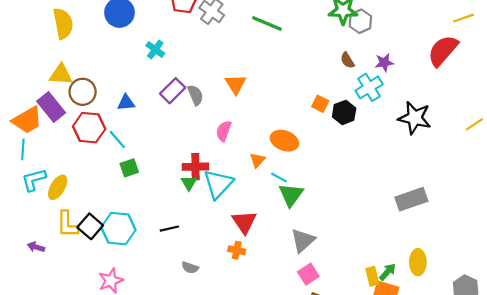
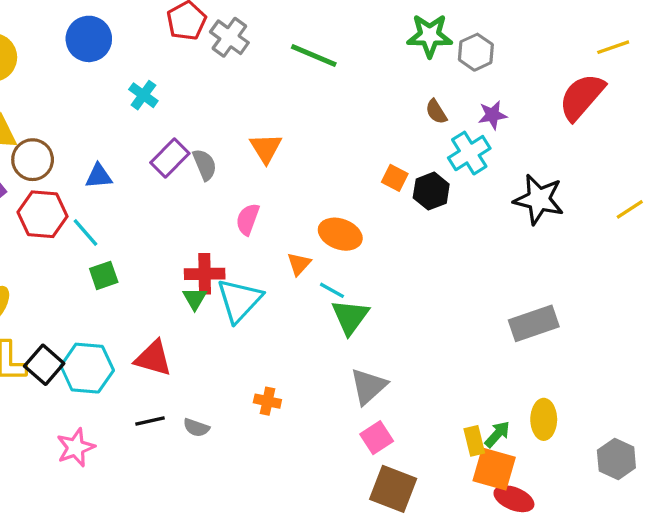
gray hexagon: (360, 21) -> (476, 52), moved
red triangle: (244, 222) -> (153, 358), moved, turned -40
black line: (169, 229) -> (150, 421), moved

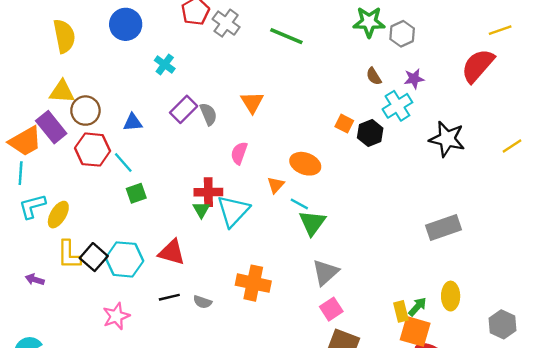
orange cross: (267, 401) -> (253, 283), size x1.8

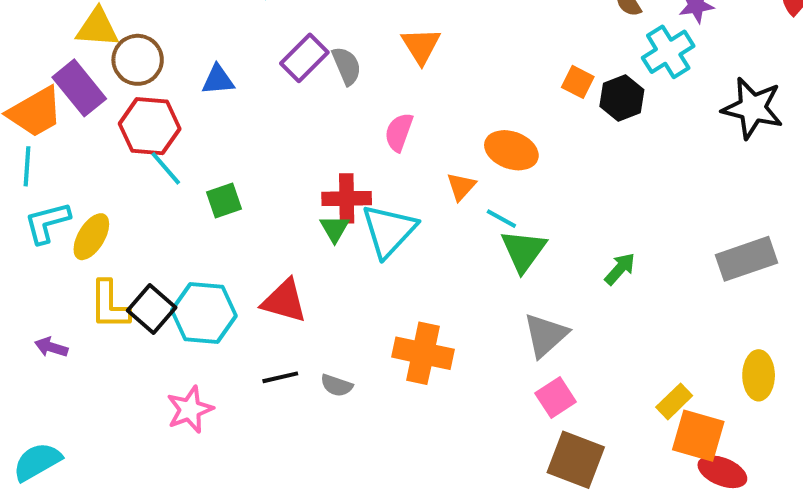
cyan line: (123, 163) -> (166, 168), moved
green arrow: (417, 307) -> (620, 269), moved
yellow rectangle: (401, 311) -> (674, 401), turned 60

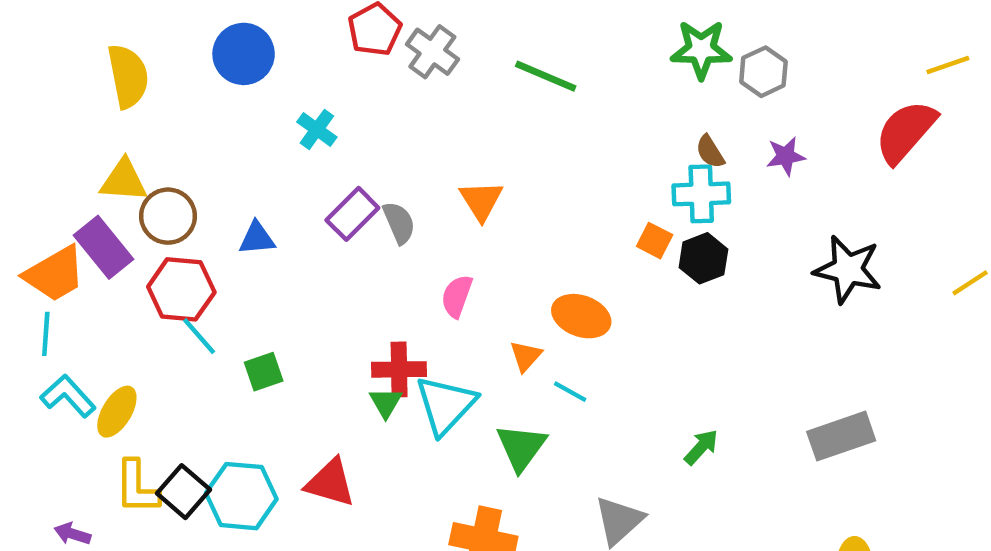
cyan cross: (668, 52) -> (701, 194), moved, turned 30
cyan L-shape: (47, 223) -> (68, 396), turned 63
green triangle: (523, 251) -> (521, 447), moved

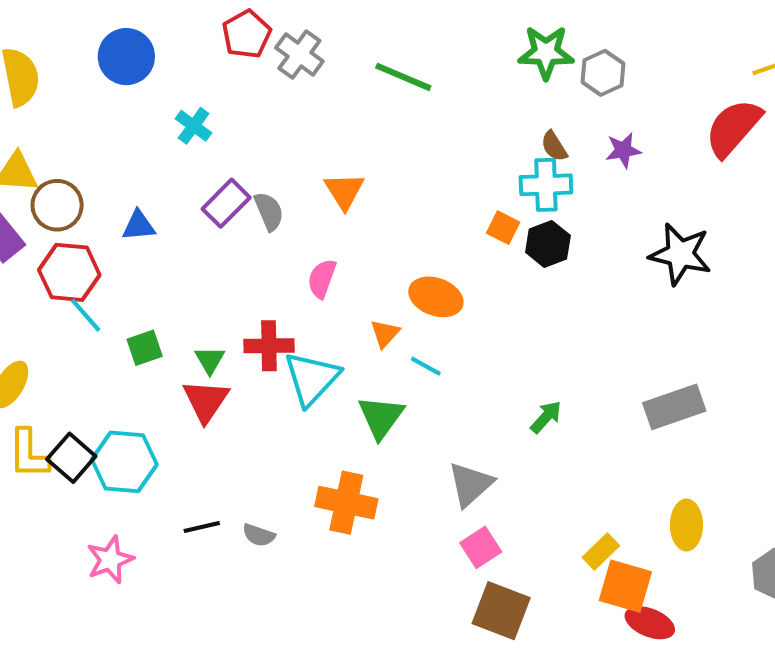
green triangle: (386, 403) -> (210, 360), moved
red triangle: (330, 483) -> (206, 401), moved, turned 48

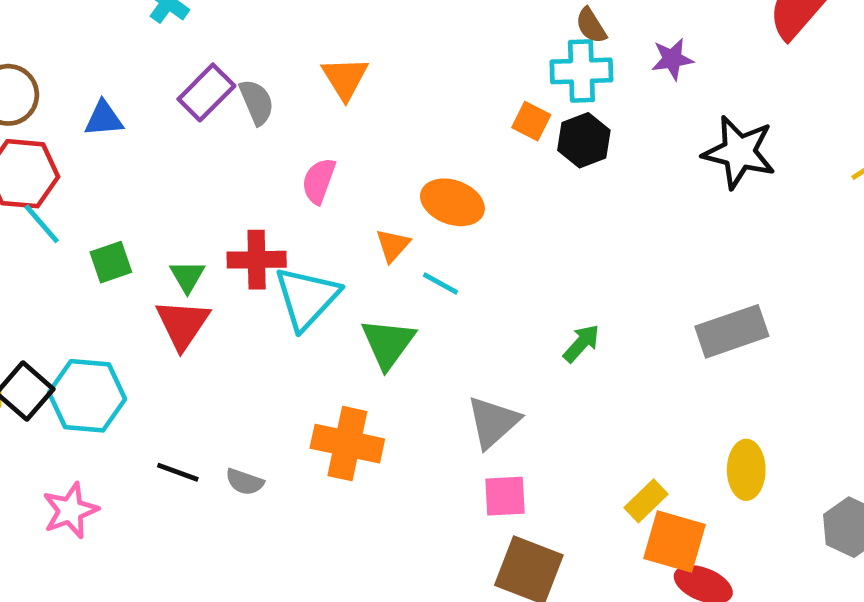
purple star: (623, 150) -> (672, 59), moved
black line: (202, 527) -> (178, 472), turned 33
pink square: (481, 547) -> (505, 496), turned 30

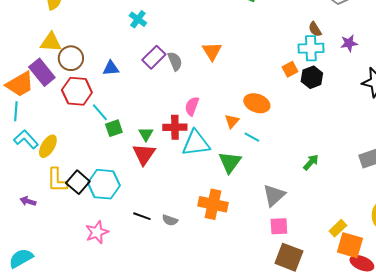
orange square: (531, 121) -> (290, 69), turned 35
pink semicircle: (319, 181) -> (192, 106), moved
cyan line: (42, 224) -> (100, 112), moved
cyan triangle: (307, 298) -> (196, 143), turned 40

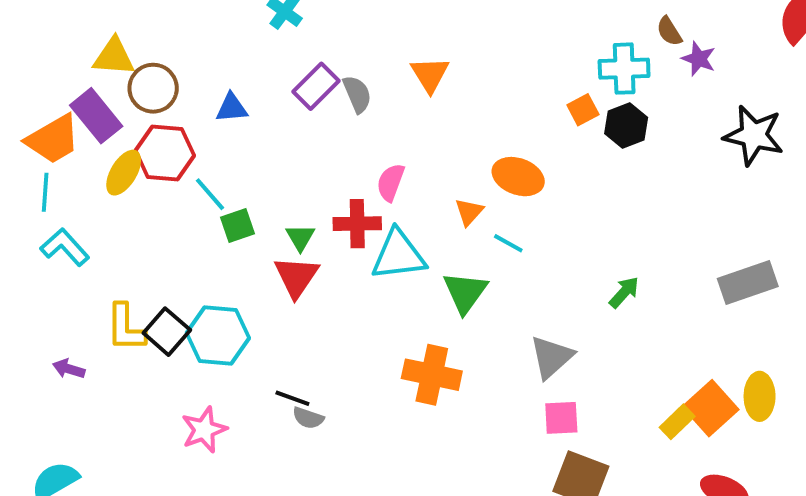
brown semicircle: (315, 29) -> (669, 31), moved
purple star: (349, 43) -> (699, 59), turned 30
yellow ellipse: (48, 146) -> (124, 173), moved
gray semicircle: (170, 220) -> (308, 418), moved
orange square: (350, 245) -> (710, 408), moved, turned 32

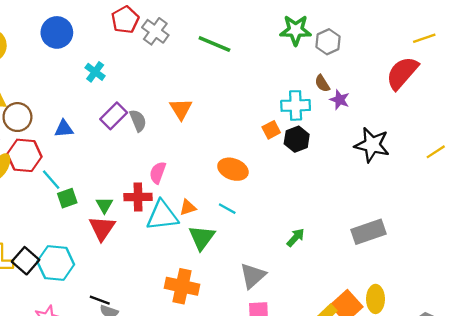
orange triangle: (469, 212) -> (188, 207), moved, turned 30

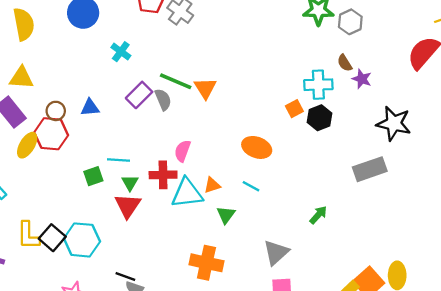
green line: (214, 44) -> (176, 81), moved
brown circle: (17, 117) -> (56, 111), moved, size x0.7
cyan line: (51, 180) -> (119, 160), moved, turned -45
gray rectangle: (369, 232) -> (370, 169), moved
green triangle: (202, 238) -> (226, 215), size x0.7

